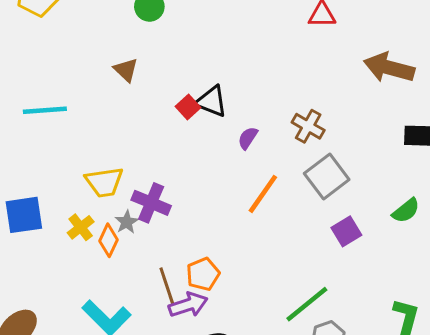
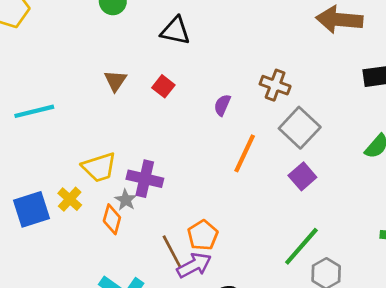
brown triangle: (126, 70) -> (115, 81), moved, turned 30
black triangle: (211, 101) -> (175, 31), moved
yellow cross: (81, 227) -> (70, 199), moved
purple square: (346, 231) -> (302, 176), moved

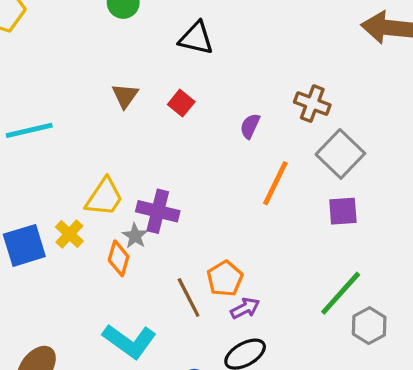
yellow trapezoid: (99, 167) -> (104, 197), turned -39
purple square: (302, 176) -> (343, 211), turned 36
purple arrow: (194, 265) -> (245, 308), moved, size x0.7

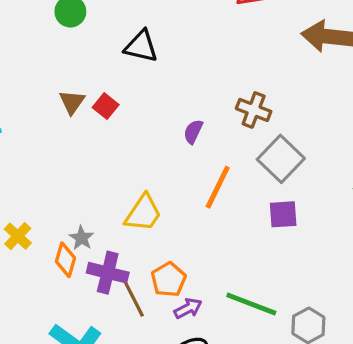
red square: (181, 103) -> (106, 106), moved
yellow trapezoid: (104, 197) -> (143, 213), moved
purple cross: (158, 211) -> (108, 273), moved
green line: (341, 293) -> (251, 304), moved, turned 69

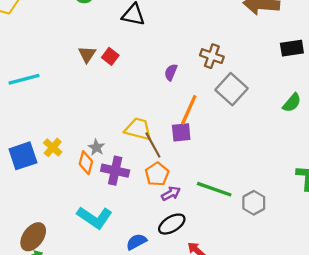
yellow trapezoid: (143, 213) -> (138, 129), turned -108
purple square: (283, 214) -> (181, 132), moved
brown line: (133, 298) -> (153, 145), moved

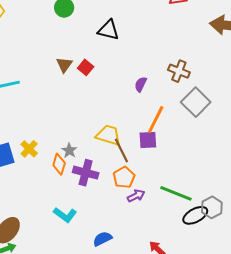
cyan L-shape: (95, 218) -> (65, 215), size x0.7
black ellipse: (172, 224) -> (195, 215), moved

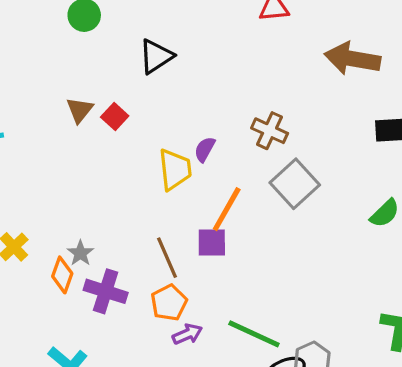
black triangle: (108, 30) -> (156, 56), turned -50
yellow trapezoid: (109, 135) -> (175, 169), moved, turned 64

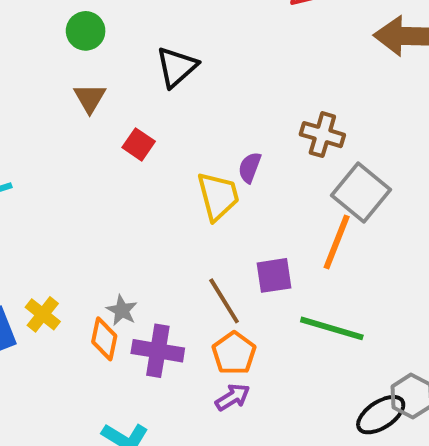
brown triangle: (80, 110) -> (90, 98), moved
orange line: (227, 209) -> (337, 242), moved
purple arrow: (187, 334) -> (233, 397), moved
green line: (254, 334) -> (332, 328), moved

